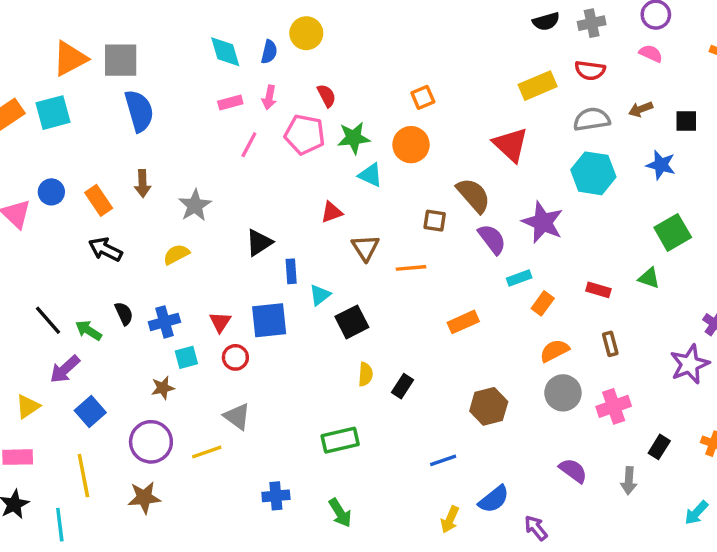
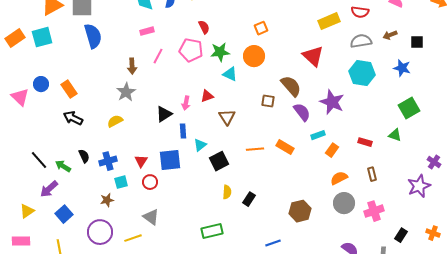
pink arrow: (269, 97) -> (186, 103), moved
brown arrow: (143, 183) -> (132, 66), moved
orange line: (411, 268) -> (255, 149), moved
orange rectangle: (463, 322) -> (285, 147), moved, turned 54

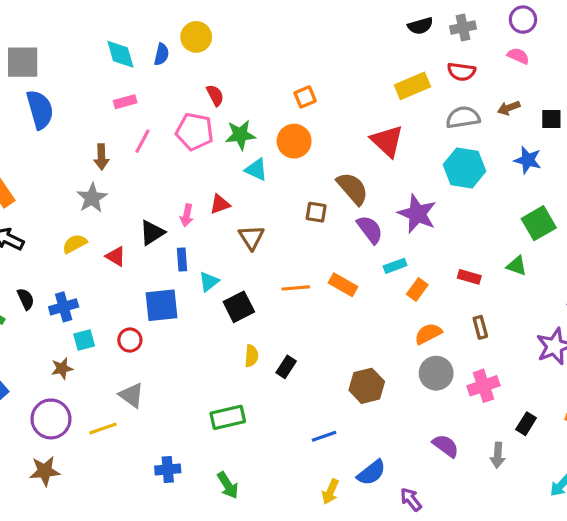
red triangle: (141, 161) -> (116, 256), moved, turned -32

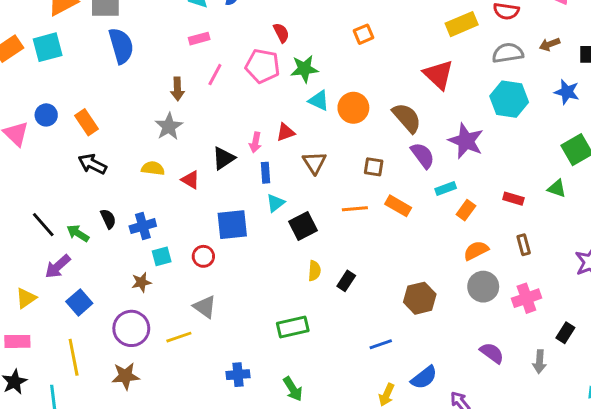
orange circle: (294, 141) -> (353, 108), moved
brown square: (316, 212) -> (374, 167), moved
yellow semicircle: (75, 244) -> (153, 168), turned 35
blue rectangle: (182, 260) -> (265, 173), moved

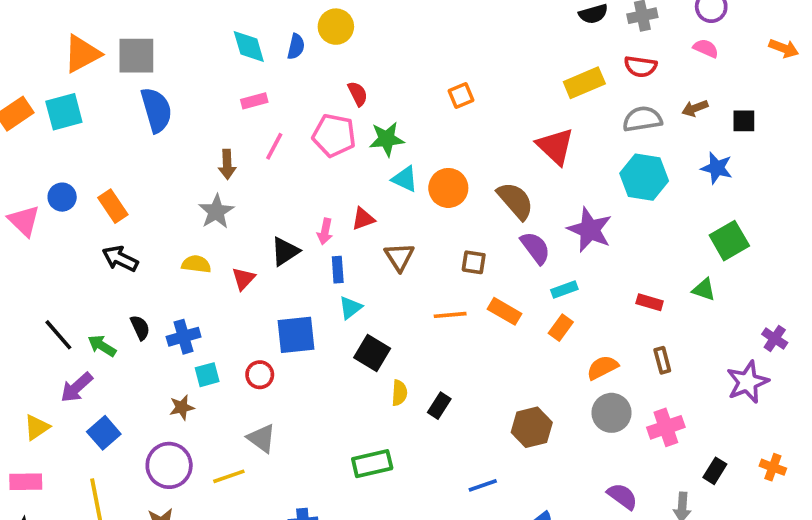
red triangle: (190, 180) -> (243, 279), turned 42
orange rectangle: (466, 210) -> (561, 328), moved
black square: (303, 226) -> (372, 353), moved, turned -32

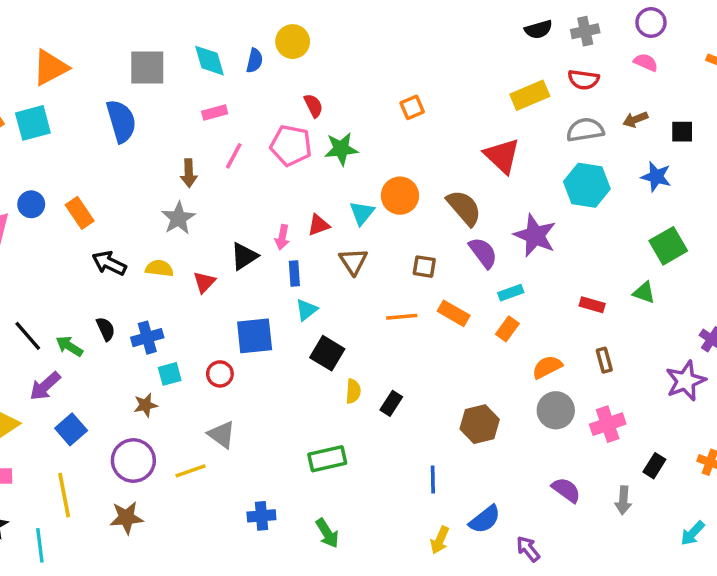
gray square: (136, 56) -> (147, 68), moved
cyan triangle: (405, 179) -> (362, 213), moved, turned 44
black arrow: (120, 259) -> (109, 263), moved
blue line: (483, 485) -> (433, 480), turned -72

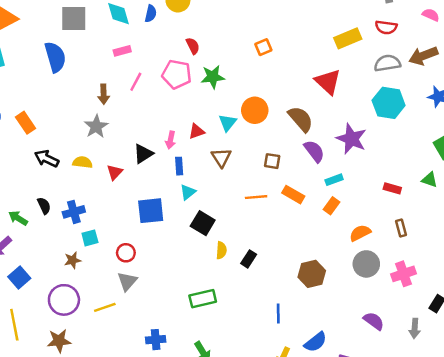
brown arrow: (635, 119) -> (423, 56), size x1.6
red circle: (220, 374) -> (126, 253), moved
gray triangle: (222, 435) -> (127, 281), turned 35

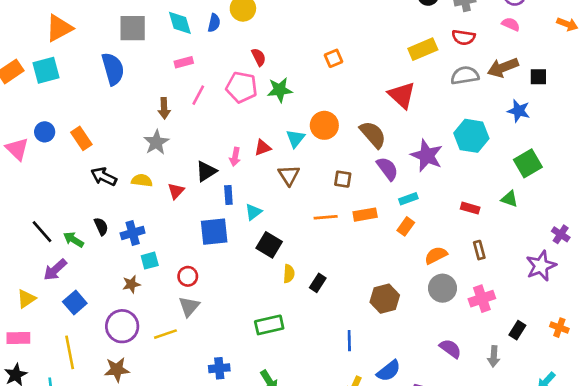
cyan hexagon: (389, 103) -> (471, 136), moved
blue rectangle: (179, 166) -> (228, 195), moved
orange rectangle: (293, 195) -> (365, 215), turned -40

